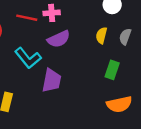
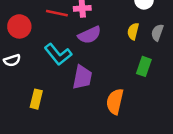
orange semicircle: (119, 104) -> (115, 101), moved, turned 115

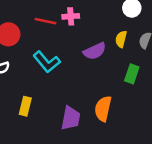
purple semicircle: (90, 35) -> (95, 51), moved
purple trapezoid: (82, 77) -> (71, 118), moved

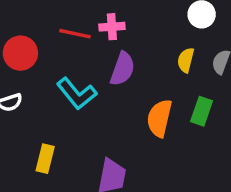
purple semicircle: (95, 51) -> (122, 69), moved, turned -45
orange semicircle: (103, 109) -> (159, 118), moved

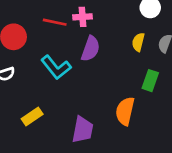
orange semicircle: (159, 118) -> (125, 111), moved
yellow rectangle: (45, 159) -> (32, 116), turned 42

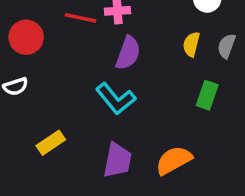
cyan L-shape: (56, 67) -> (116, 99), moved
orange semicircle: (125, 111) -> (174, 160), moved, turned 48

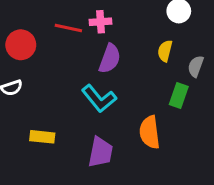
gray semicircle: (226, 46) -> (196, 66), moved
yellow rectangle: (51, 143) -> (42, 137), turned 40
orange semicircle: (174, 160) -> (150, 132), moved, turned -68

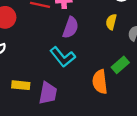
green rectangle: (179, 95) -> (120, 65), moved, turned 30
purple trapezoid: (101, 152) -> (48, 93), moved

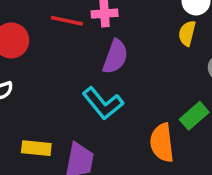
yellow semicircle: (111, 22) -> (187, 33), moved

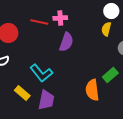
cyan L-shape: (103, 103) -> (41, 73), moved
yellow rectangle: (36, 148) -> (22, 93), turned 35

